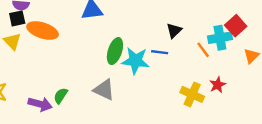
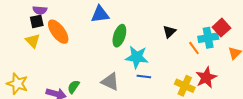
orange ellipse: (43, 30) -> (58, 32), turned 35
green ellipse: (115, 51) -> (119, 36), moved
blue line: (160, 52) -> (144, 77), moved
red star: (218, 85) -> (206, 78), size x1.5

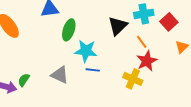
black triangle: (169, 32) -> (118, 26), size x1.5
cyan cross: (208, 38) -> (144, 14), moved
red star: (206, 78) -> (147, 61), moved

